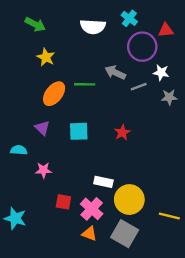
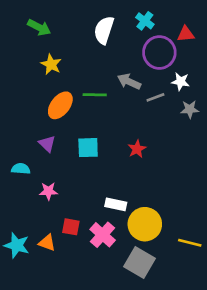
white semicircle: (93, 27) -> (104, 30), turned 105
orange triangle: (89, 234) -> (47, 243), moved

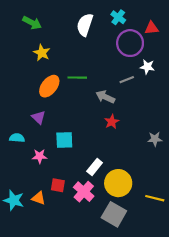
gray arrow: (129, 82) -> (105, 97), moved
gray star: (190, 109) -> (155, 139), moved
cyan square: (88, 148) -> (64, 140), moved
white rectangle: (116, 204) -> (95, 167), turned -63

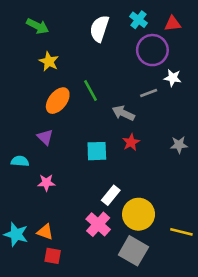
red triangle: (152, 28) -> (173, 24), moved
green line: (77, 78) -> (91, 90), turned 60
gray star: (155, 139) -> (179, 145), moved
cyan square: (64, 140) -> (97, 151), moved
red square: (58, 185) -> (53, 256), moved

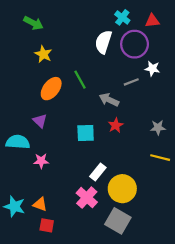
white semicircle: (99, 29) -> (103, 42), moved
cyan semicircle: (20, 161) -> (18, 142), size x1.5
yellow line: (181, 232) -> (160, 158), moved

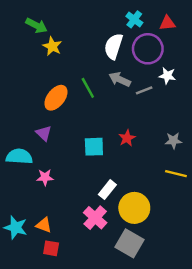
yellow star: (43, 54) -> (52, 46), moved
gray arrow: (109, 100) -> (120, 79), moved

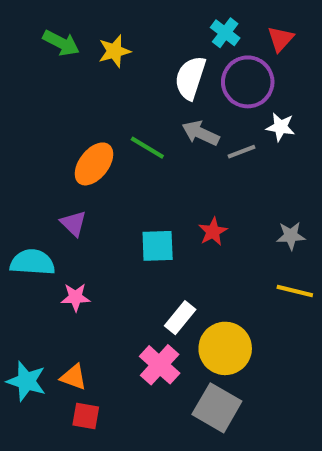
red triangle: (167, 23) -> (281, 39), turned -42
yellow star: (52, 46) -> (114, 51), moved, turned 30
green line: (88, 88) -> (147, 148), turned -30

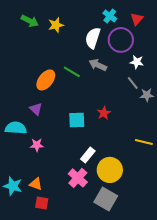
gray line: (242, 152) -> (133, 83), moved, turned 72
gray star: (291, 236) -> (147, 95), moved

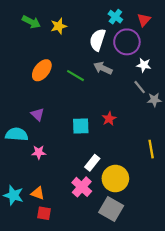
orange ellipse: (46, 80) -> (42, 70), moved
yellow line: (144, 142) -> (151, 149), turned 66

